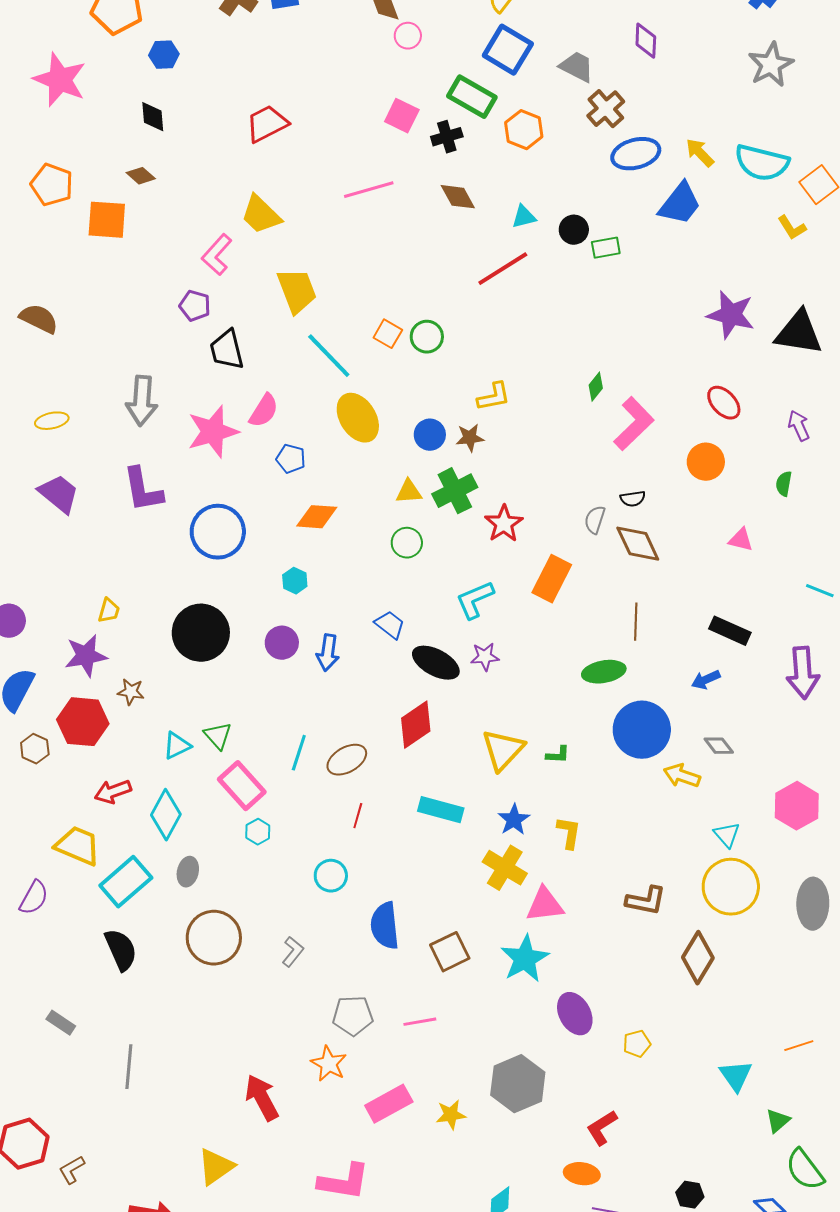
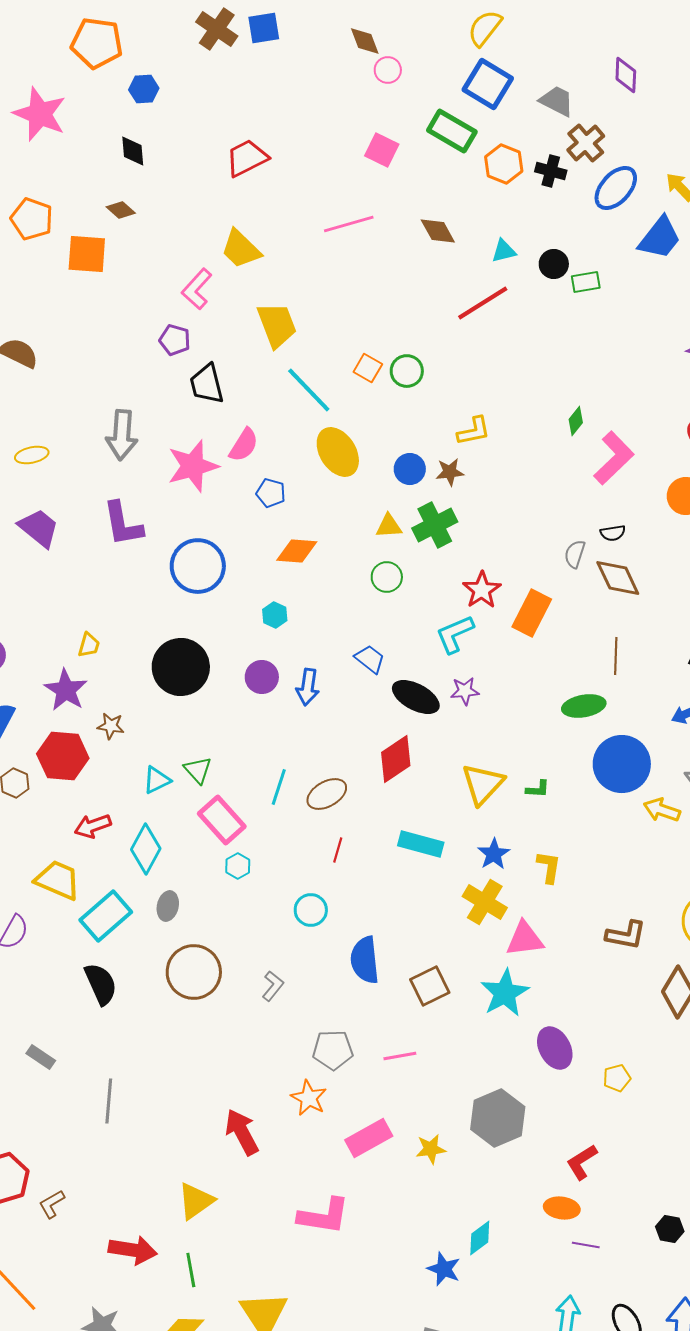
black cross: (447, 137) -> (551, 171), moved, turned 32
blue ellipse: (636, 154) -> (616, 188), turned -33
red star: (504, 524) -> (482, 590), moved
purple star: (86, 656) -> (66, 690), turned -30

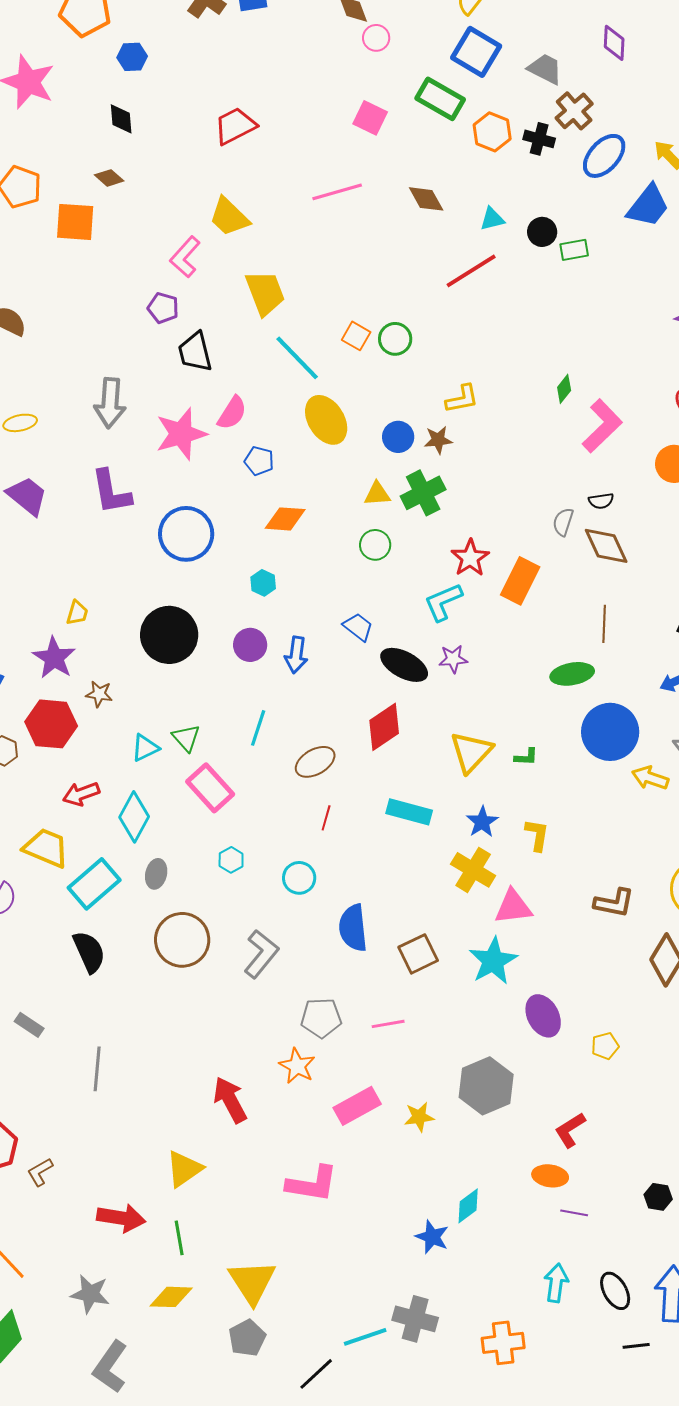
cyan line: (279, 787) -> (258, 728), moved
cyan hexagon: (238, 866) -> (231, 860), moved
gray L-shape: (273, 986) -> (261, 954), size x1.6

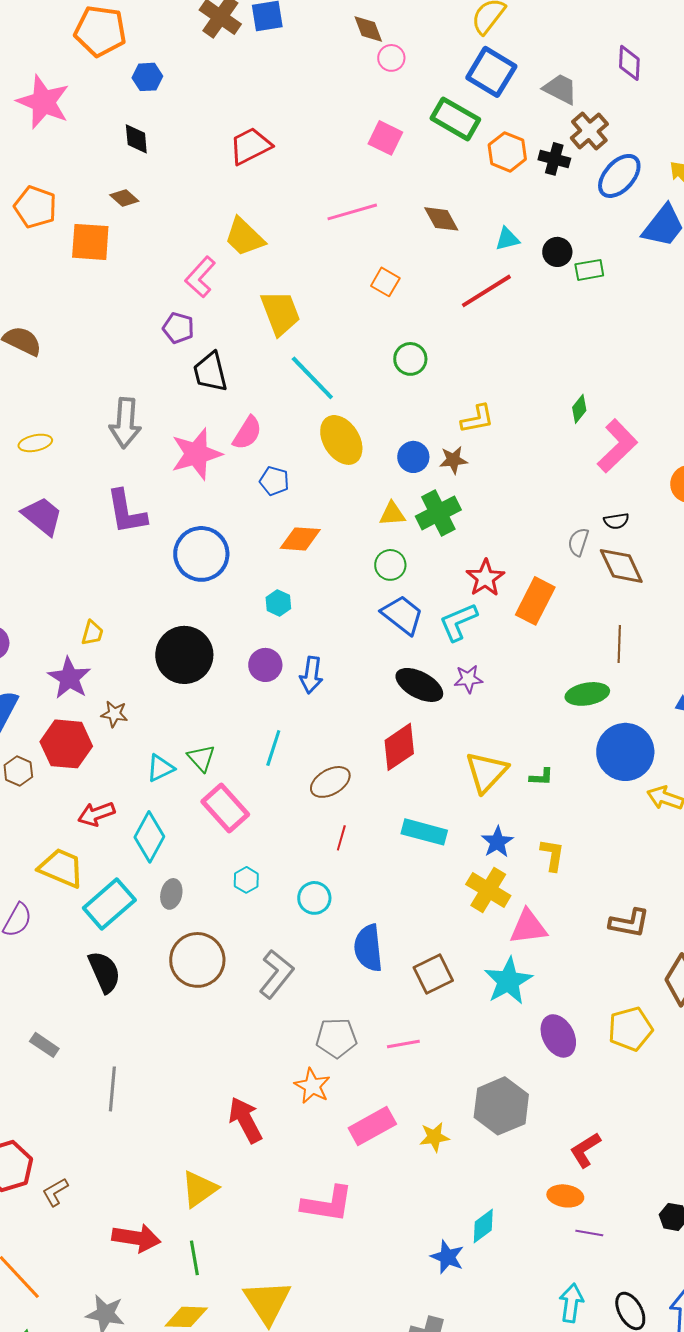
orange square: (356, 336) -> (385, 282), moved
blue trapezoid: (358, 627) -> (402, 615), moved, size x1.4
yellow pentagon: (605, 1046) -> (630, 1029), moved, size x1.6

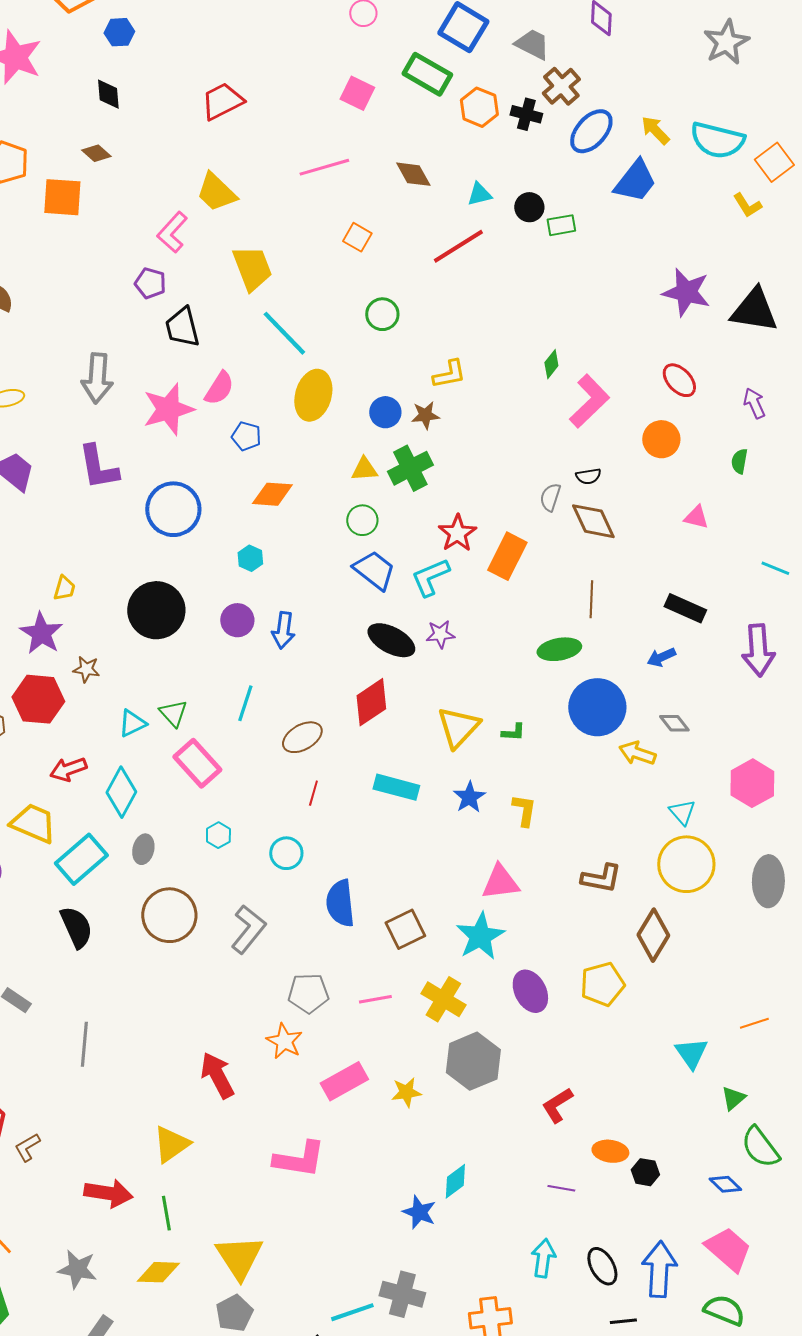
yellow ellipse: (341, 440) -> (313, 395), turned 48
yellow cross: (488, 890) -> (443, 999), moved
orange ellipse: (565, 1196) -> (610, 1151), moved

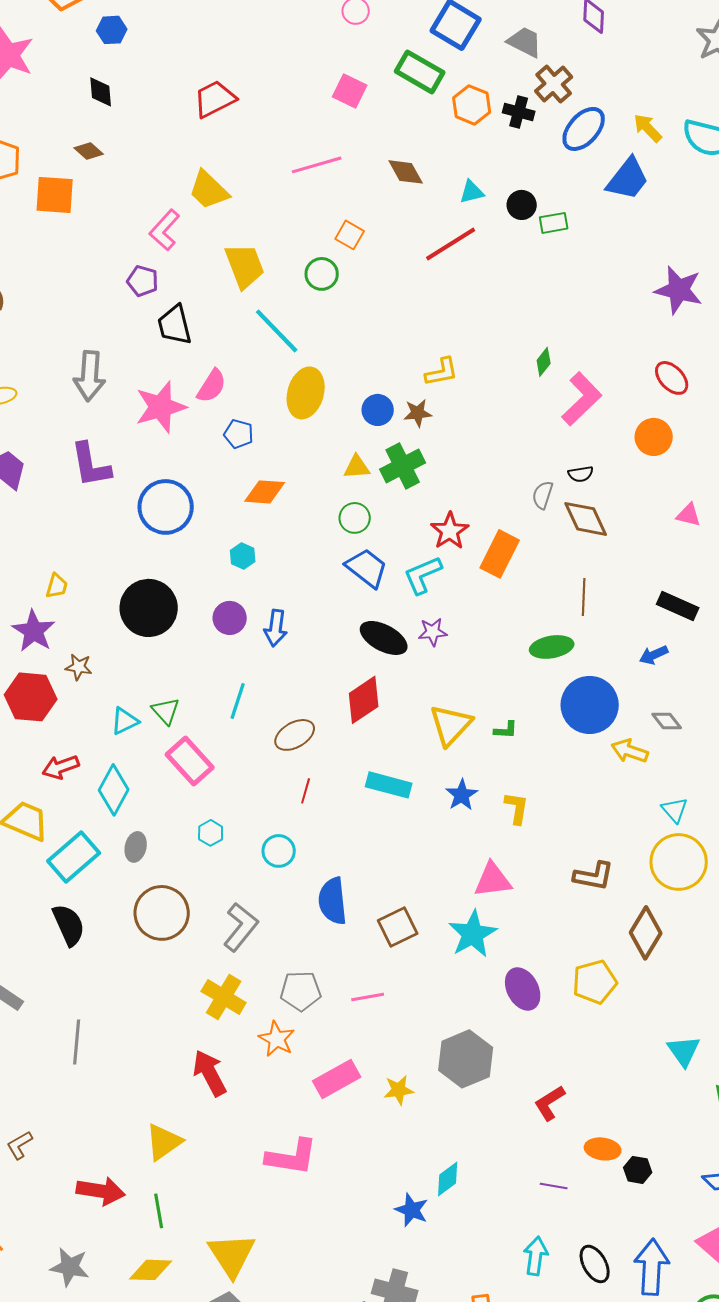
green circle: (382, 314) -> (322, 274), moved
yellow cross: (443, 999) -> (224, 997), moved

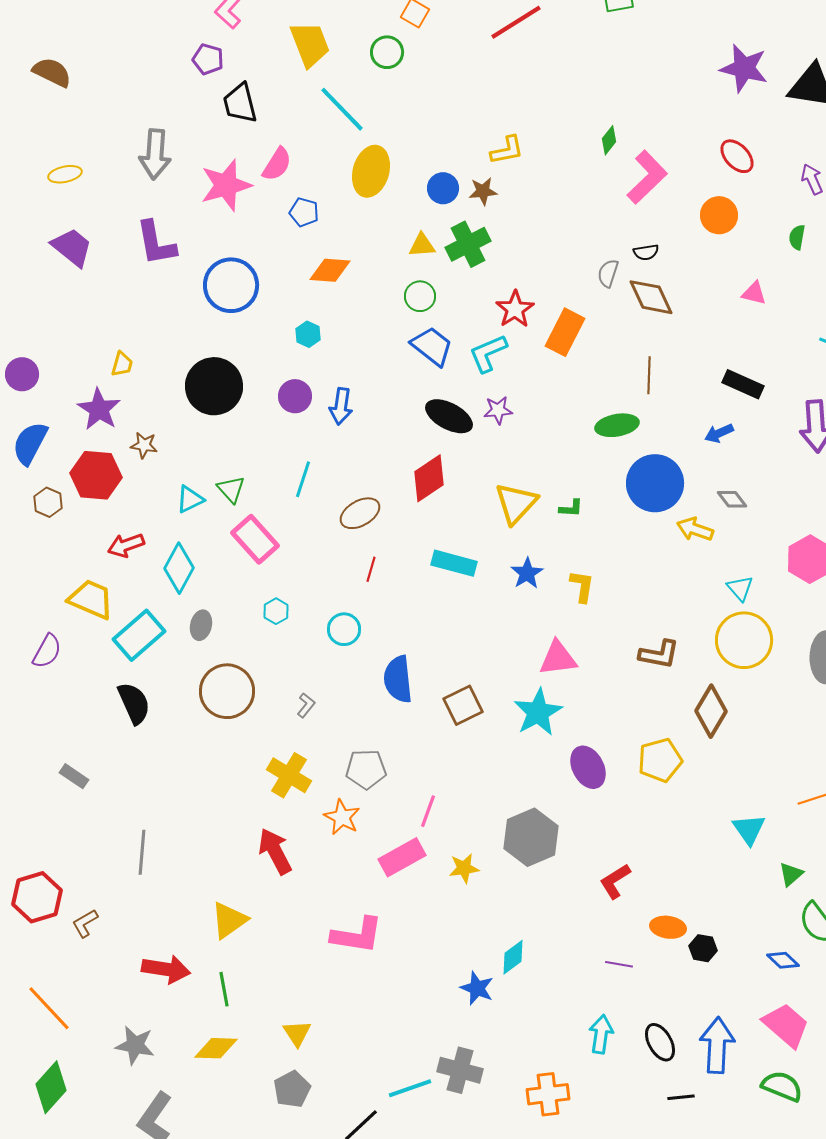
gray L-shape: (241, 927) -> (306, 705), size x0.5
pink line: (368, 997) -> (428, 811), moved, turned -60
gray line: (77, 1042) -> (142, 852), moved
yellow triangle: (232, 1255) -> (297, 1033), size x0.6

